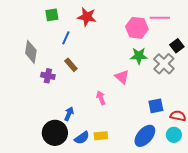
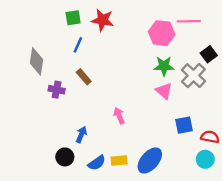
green square: (52, 15) -> (73, 18), moved
pink triangle: (122, 77) -> (164, 91), moved
black circle: (55, 133) -> (65, 157), size x0.6
blue ellipse: (145, 136) -> (150, 160), moved

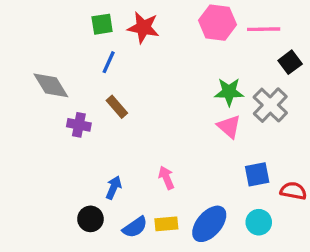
pink hexagon: (162, 33) -> (217, 23), moved
black square: (209, 54) -> (290, 62), moved
gray diamond: (37, 61) -> (51, 85), turned -40
pink arrow: (119, 116) -> (166, 178), moved
cyan circle: (205, 159) -> (259, 222), moved

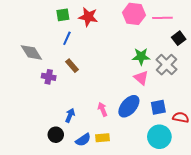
cyan circle: (259, 222) -> (159, 137), size x1.5
blue ellipse: (209, 224) -> (129, 106), moved

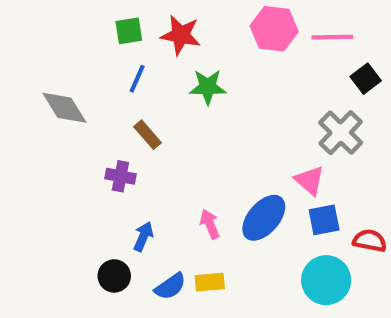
green star: (141, 56) -> (208, 87), moved
purple cross: (49, 77) -> (120, 176), moved
pink triangle: (141, 78) -> (309, 180), moved

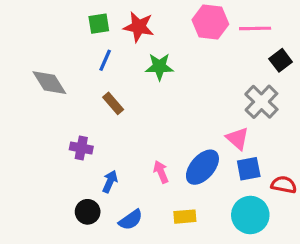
purple cross: (120, 176) -> (81, 148), moved
yellow rectangle: (210, 282) -> (185, 217), moved

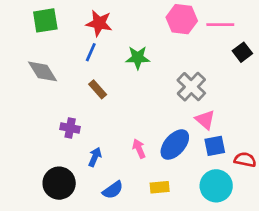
green square: (99, 24) -> (45, 20), moved, size x1.4
red star: (139, 27) -> (99, 23), moved
gray cross: (261, 102) -> (191, 87), moved
black circle: (88, 212) -> (59, 183), moved, size x1.5

